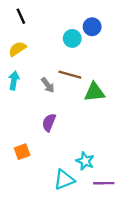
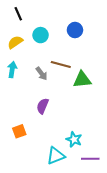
blue circle: (92, 27) -> (75, 30), moved
cyan circle: (72, 38) -> (41, 35), moved

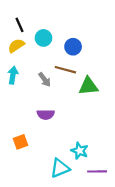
black line: (18, 14) -> (19, 25), moved
blue circle: (75, 30) -> (73, 47), moved
purple semicircle: (43, 106) -> (46, 115), turned -112

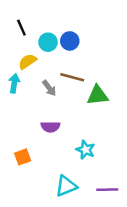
yellow semicircle: (16, 46) -> (27, 62), moved
blue circle: (73, 47) -> (70, 41), moved
cyan star: (80, 151) -> (85, 150), moved

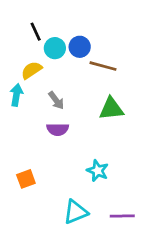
black line: (21, 28) -> (36, 32), moved
brown line: (72, 77) -> (103, 66), moved
purple semicircle: (50, 127) -> (58, 129), moved

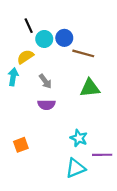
cyan triangle: (76, 212) -> (75, 168), moved
purple line: (122, 216) -> (102, 155), moved

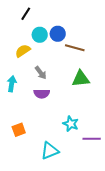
black line: (29, 26) -> (26, 14), moved, turned 56
cyan arrow: (13, 77) -> (12, 84), moved
cyan triangle: (75, 168) -> (50, 151), moved

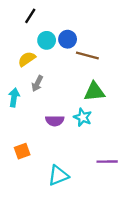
gray arrow: (41, 73) -> (37, 83), moved, turned 64
purple semicircle: (42, 94) -> (55, 121), moved
cyan star: (71, 124) -> (83, 117), moved

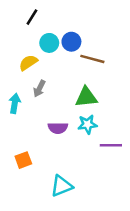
green triangle: (94, 92) -> (86, 97), moved
cyan star: (83, 117) -> (87, 124), turned -30
purple line: (107, 162) -> (111, 145), moved

